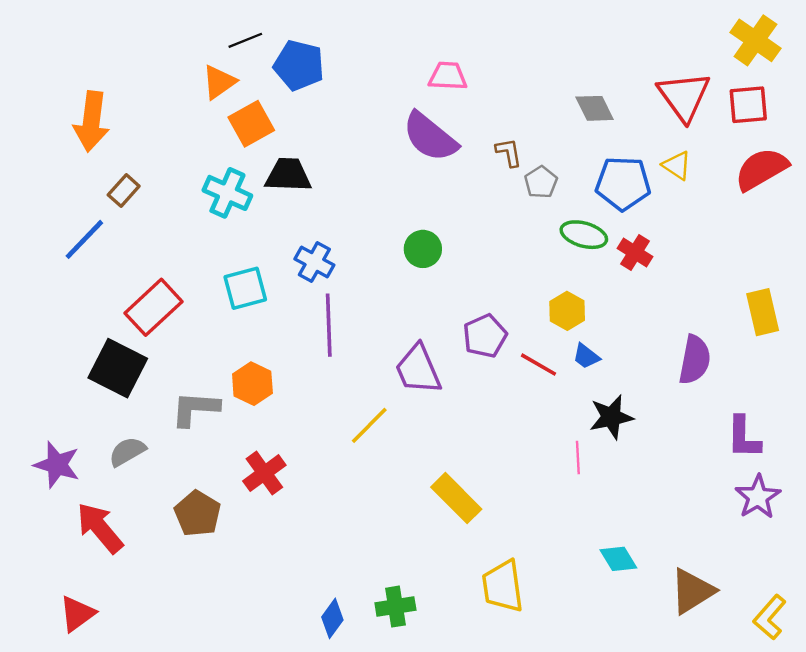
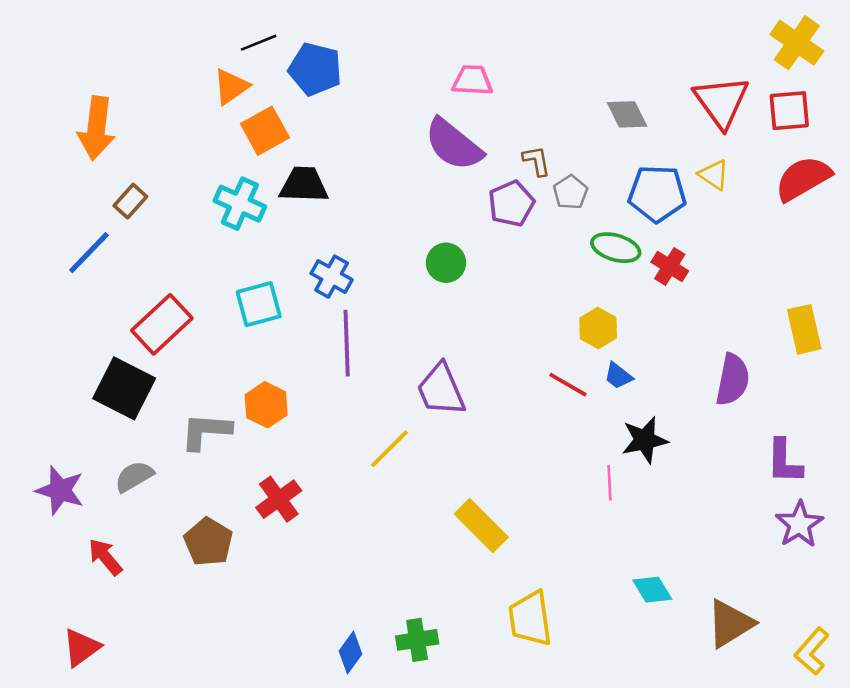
purple pentagon: (485, 336) -> (511, 204), moved
red arrow: (100, 528) -> (105, 557), size x0.7

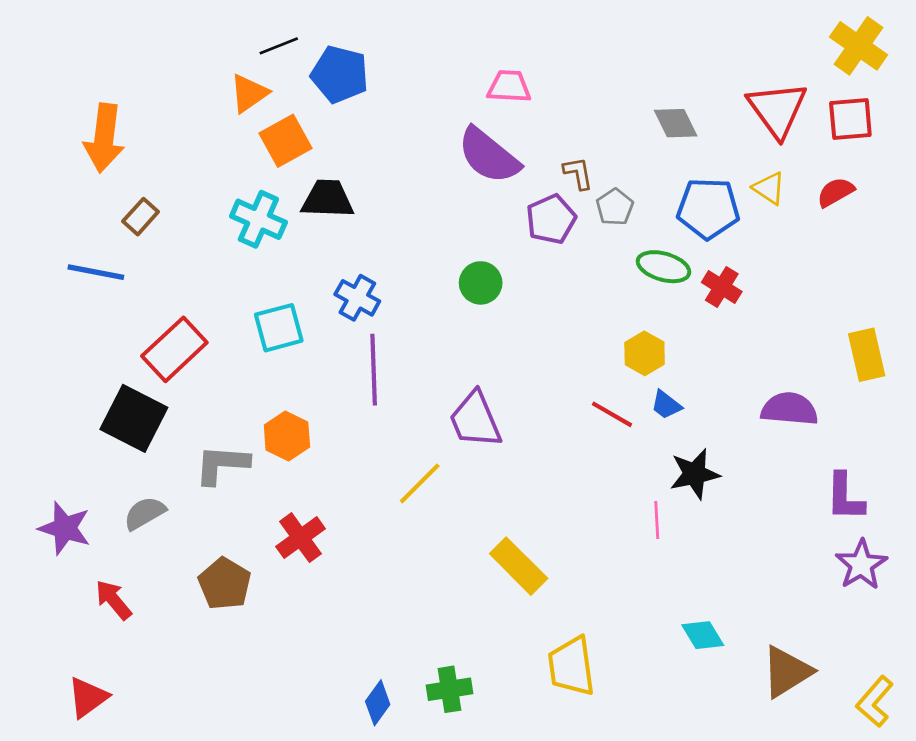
red semicircle: (803, 178) -> (836, 192), moved, size x0.6
blue line: (89, 253) -> (96, 272), turned 57
purple semicircle: (733, 380) -> (789, 409), turned -96

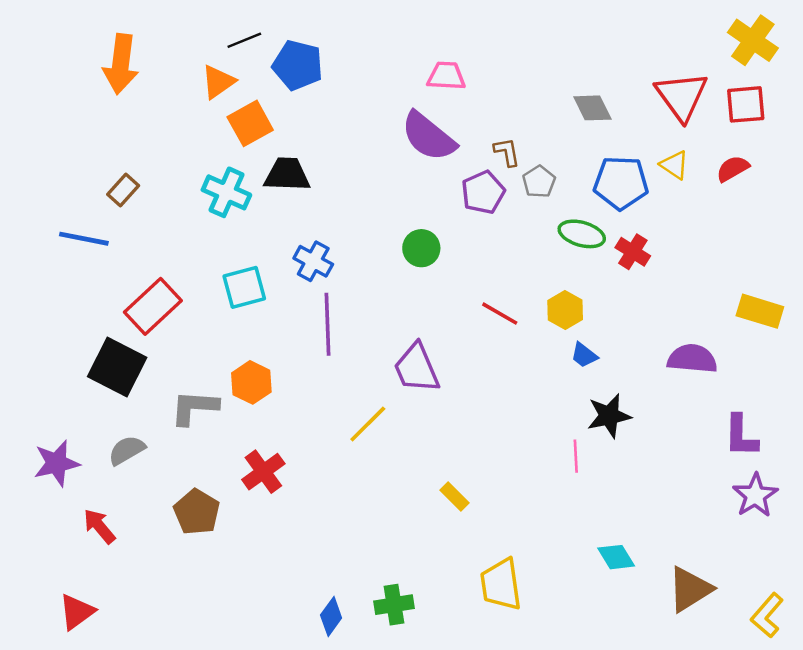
orange arrow: (104, 138) -> (121, 64), moved
yellow rectangle: (867, 355) -> (760, 311), turned -60
red line: (612, 414) -> (500, 314), moved
purple star: (65, 528) -> (57, 463), turned -30
yellow rectangle: (519, 566) -> (455, 497), size x0.6

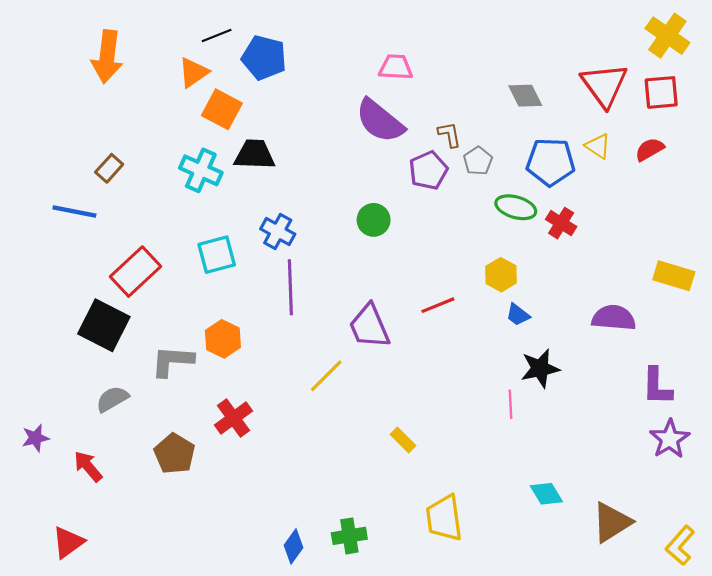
orange square: (250, 123) -> (222, 109), turned -33
red line: (500, 314) -> (438, 305), moved, turned -52
purple star: (57, 463) -> (35, 438), moved, size x0.7

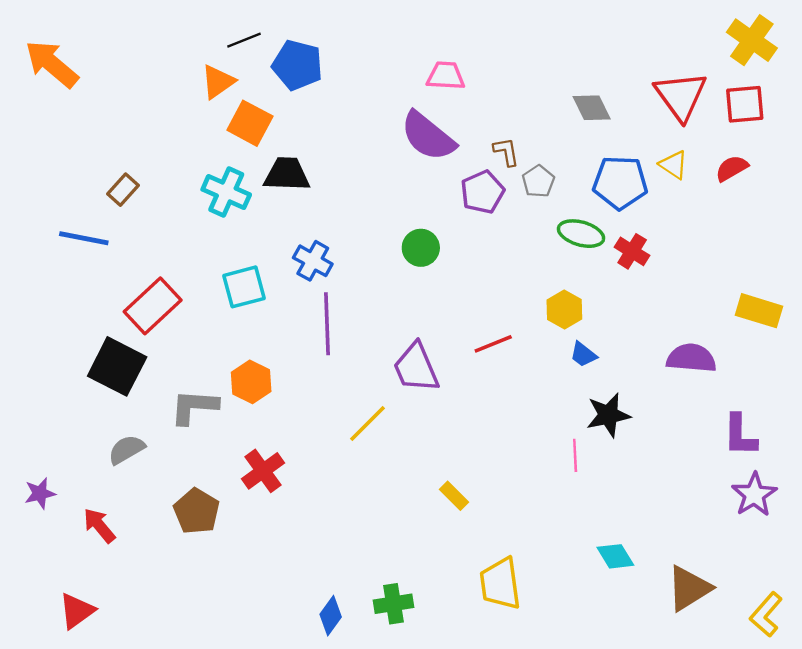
orange arrow: (107, 57) -> (52, 64), moved, turned 123

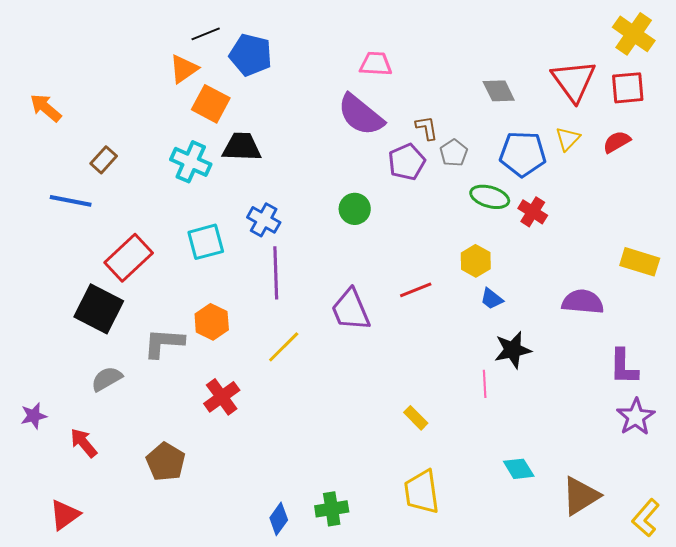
orange arrow: (52, 64) -> (46, 108), moved, size x0.7
yellow triangle: (674, 165) -> (568, 139), turned 40
yellow line: (367, 423) -> (284, 347), moved
yellow rectangle: (454, 496) -> (416, 418), moved
brown pentagon: (197, 511) -> (166, 462), moved

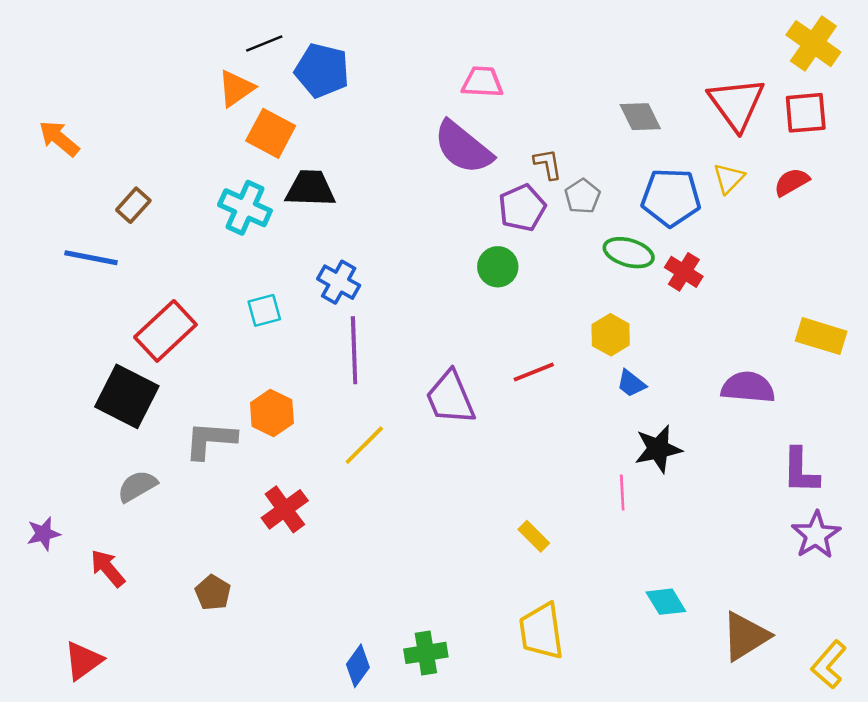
green circle: (355, 209) -> (498, 267), moved
cyan square: (206, 242) -> (264, 310), size x0.7
brown pentagon: (166, 462) -> (213, 593), size x0.7

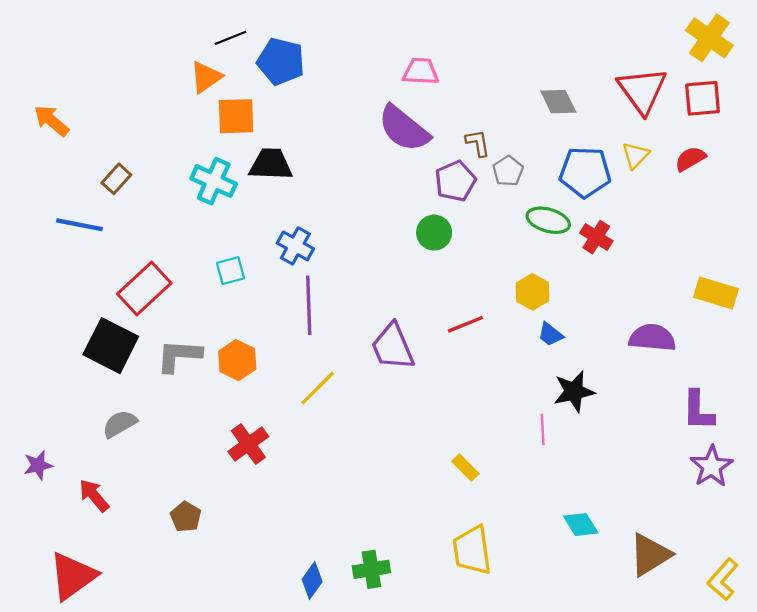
orange square: (271, 133) -> (236, 116), turned -30
gray L-shape: (210, 440) -> (179, 356), moved
red triangle: (83, 661) -> (73, 576), size x1.4

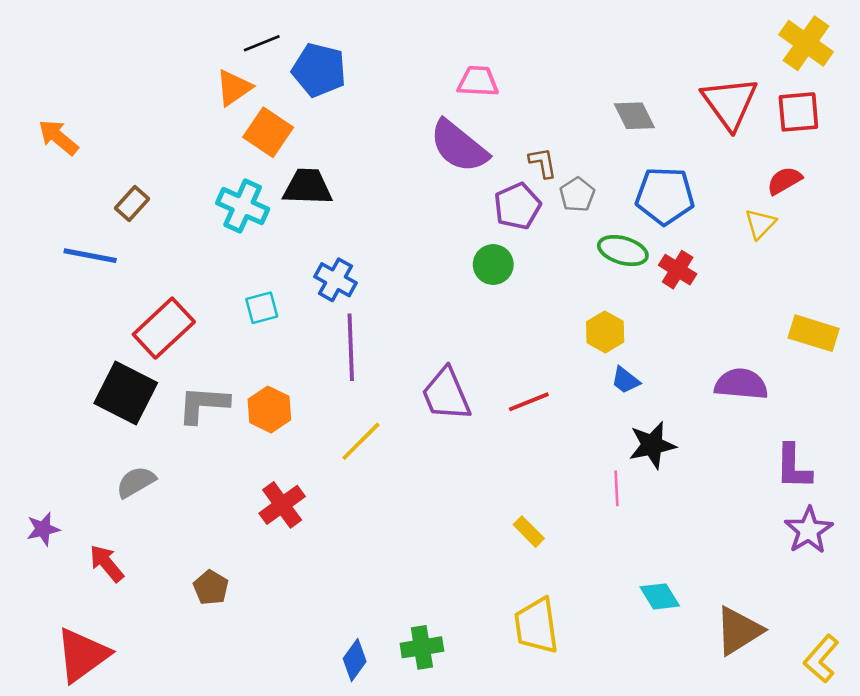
orange square: (236, 116) -> (268, 132), turned 36
yellow triangle: (635, 155) -> (760, 224), moved
red line: (465, 324) -> (529, 402), moved

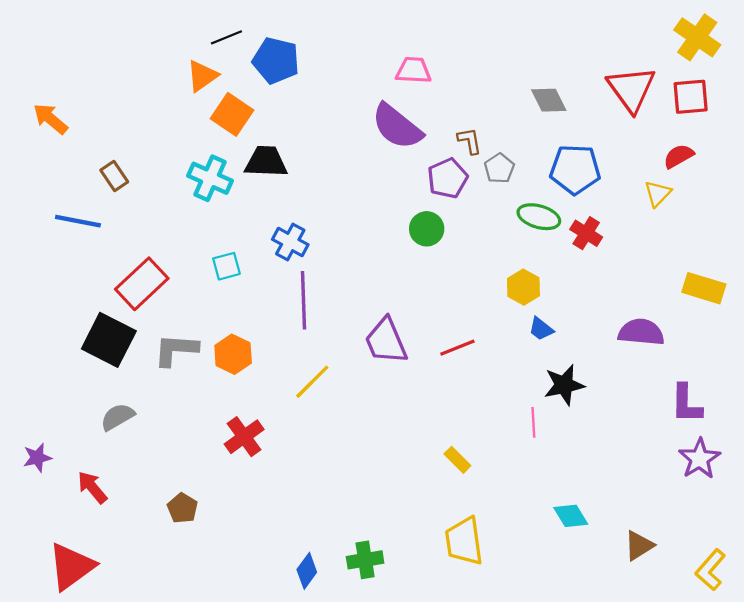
brown rectangle: (132, 203) -> (114, 176), turned -76
brown triangle: (739, 631) -> (639, 546), size x0.7

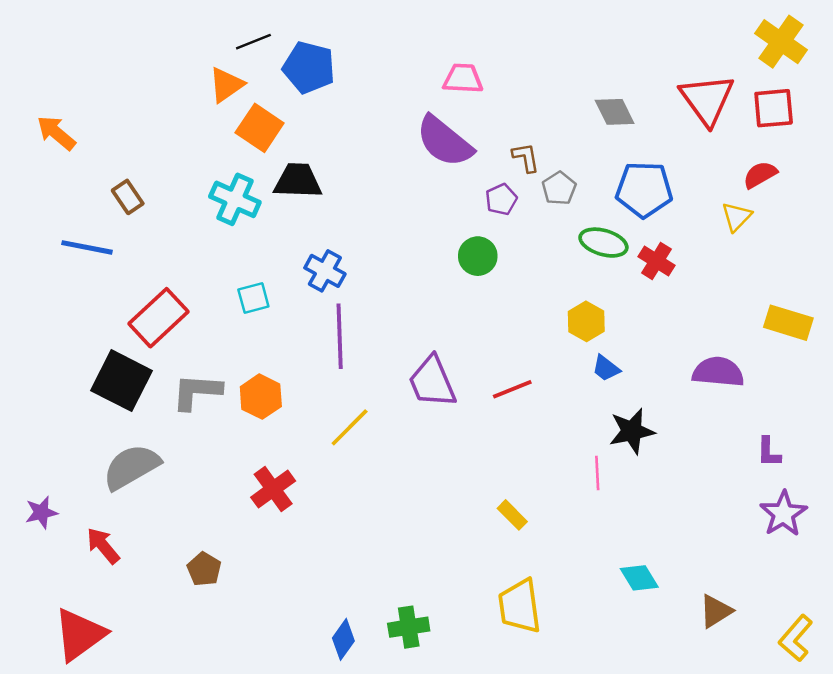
purple pentagon: (448, 178) -> (501, 199), size x0.7
purple L-shape: (686, 404) -> (769, 452), size x0.7
gray semicircle: (118, 417) -> (131, 467), size x1.5

